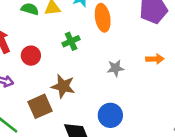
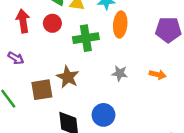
green cross: (71, 41) -> (86, 38), size x1.5
red circle: (31, 56) -> (52, 23), moved

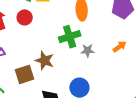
green cross: (86, 38) -> (70, 37), moved
orange arrow: (158, 75) -> (120, 47), turned -40

